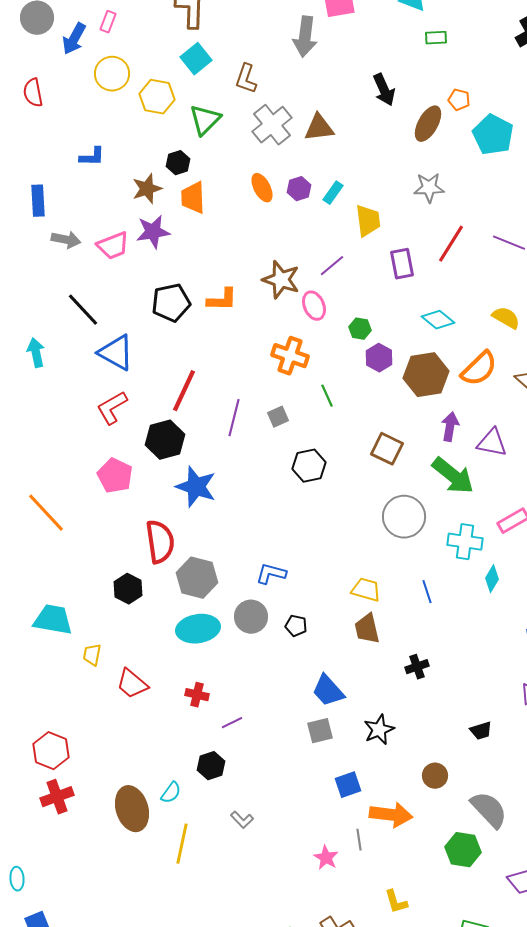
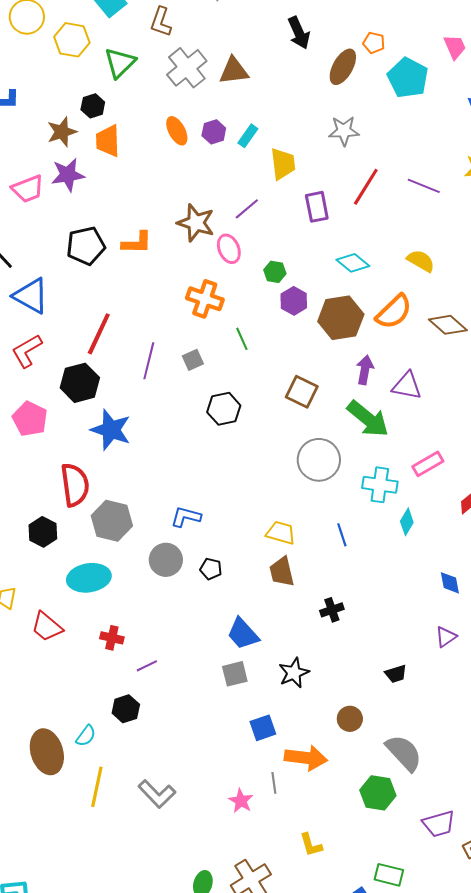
cyan ellipse: (198, 629) -> (89, 578), moved
gray L-shape: (242, 820) -> (157, 794), moved, size x1.6

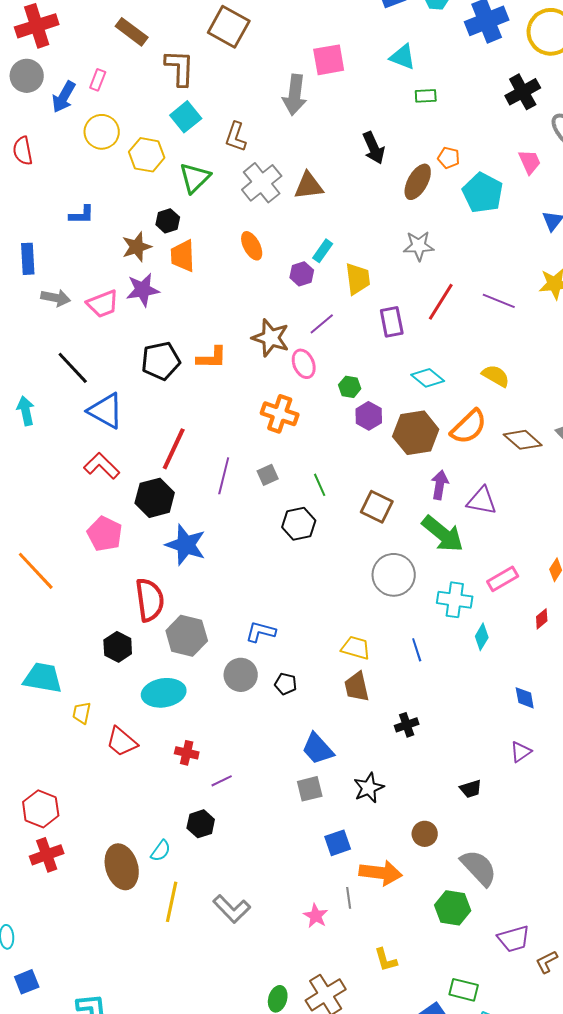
purple hexagon: (214, 132) -> (302, 274), moved
green line: (242, 339) -> (320, 485), moved
red L-shape: (27, 351) -> (102, 466), turned 75

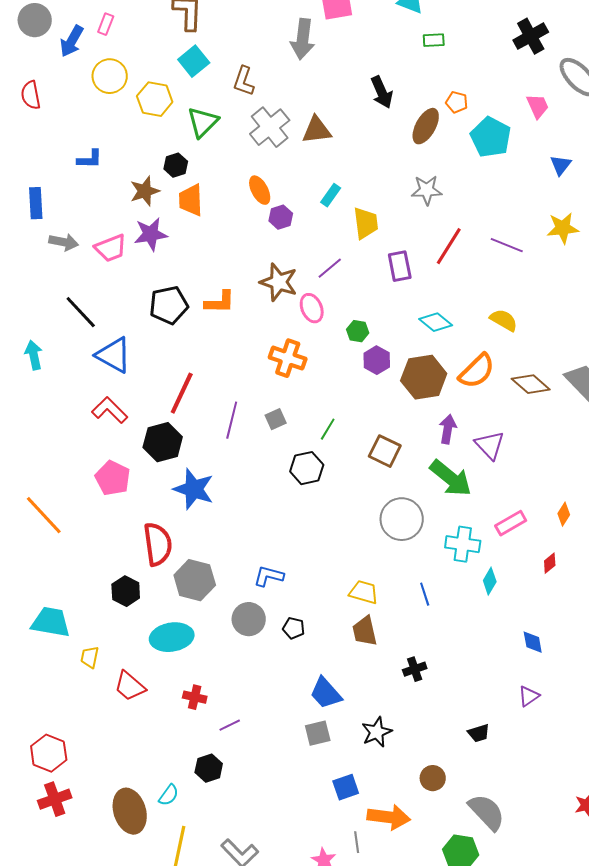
purple hexagon: (302, 274) -> (281, 217), moved
green line: (320, 485) -> (328, 429), turned 55
purple triangle: (482, 501) -> (490, 445), turned 36

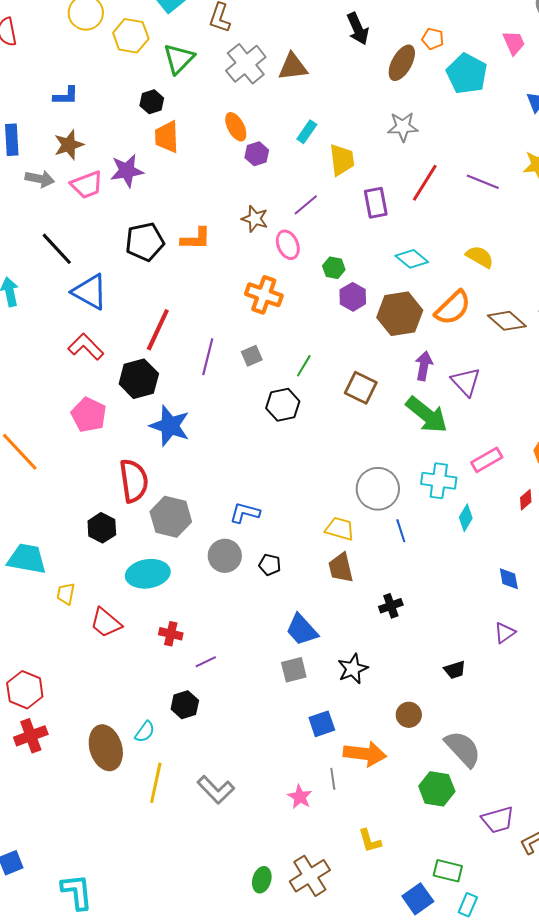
brown star: (145, 191) -> (69, 145), moved
brown star: (279, 282) -> (255, 219), size x0.7
gray circle: (402, 519) -> (378, 489), moved

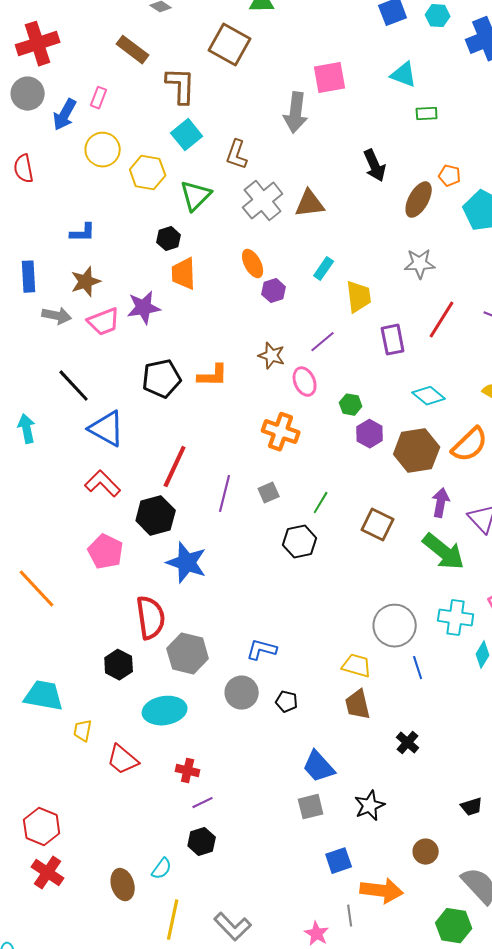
black cross: (391, 606) -> (408, 743), turned -30
purple line: (206, 662) -> (203, 803), moved
red cross: (31, 736) -> (48, 873), turned -36
brown ellipse: (106, 748) -> (123, 885), size x0.7

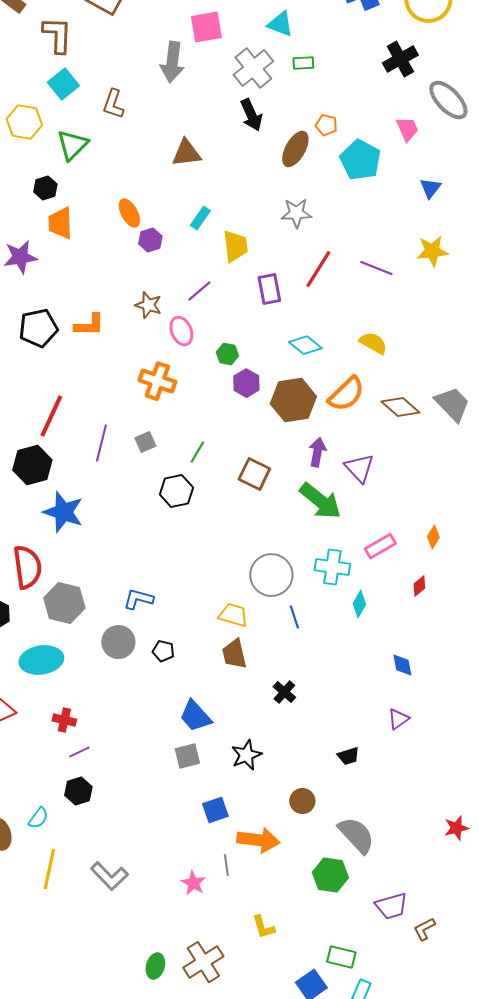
gray cross: (263, 201) -> (253, 68), moved

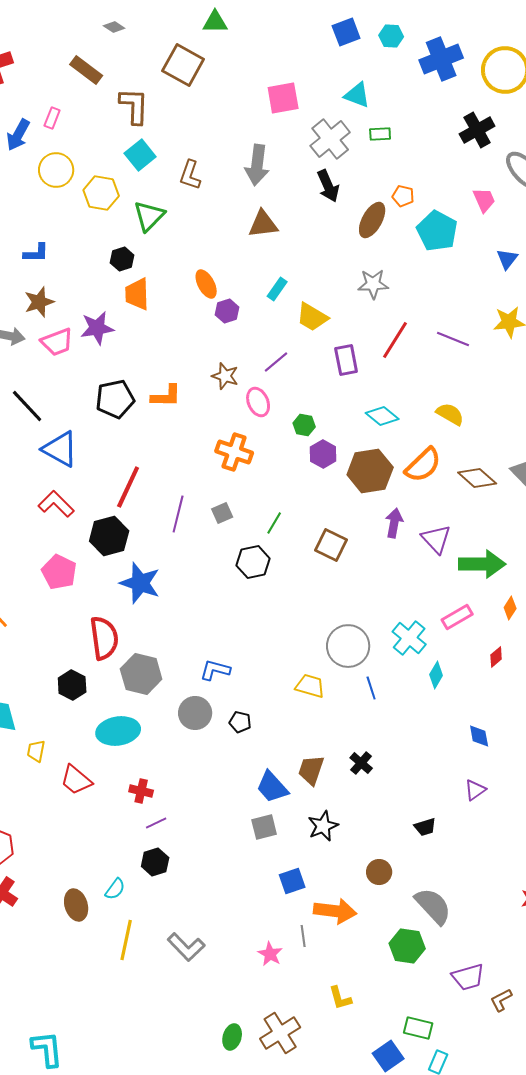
gray arrow: (172, 62) -> (257, 165), moved
yellow trapezoid: (235, 246) -> (312, 317), turned 128
green arrow: (320, 501) -> (482, 564), moved, turned -39
cyan cross: (332, 567) -> (409, 638), turned 32
brown trapezoid: (234, 654) -> (311, 770), moved, turned 32

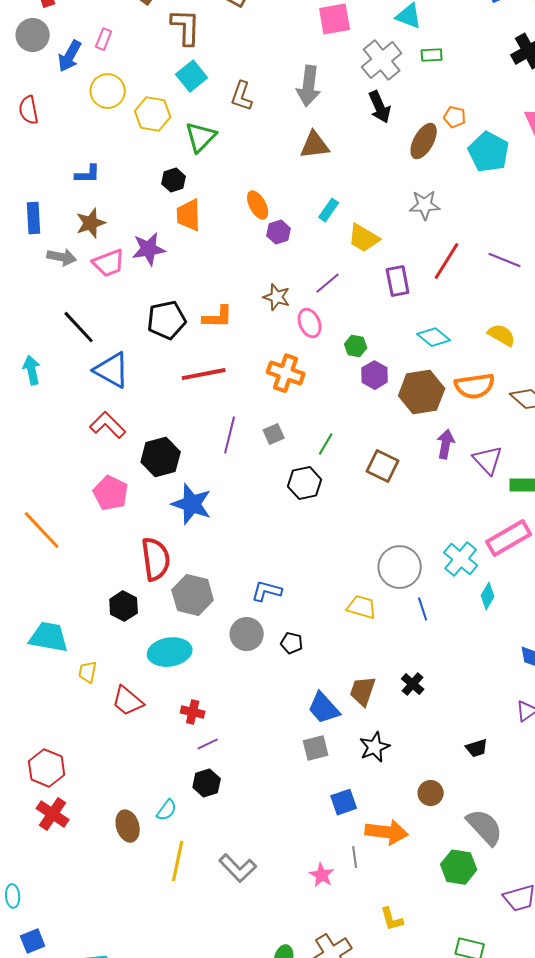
orange semicircle: (423, 465) -> (475, 386), turned 36
red line: (128, 487) -> (204, 374), moved, turned 54
pink rectangle: (457, 617) -> (509, 538), size x1.4

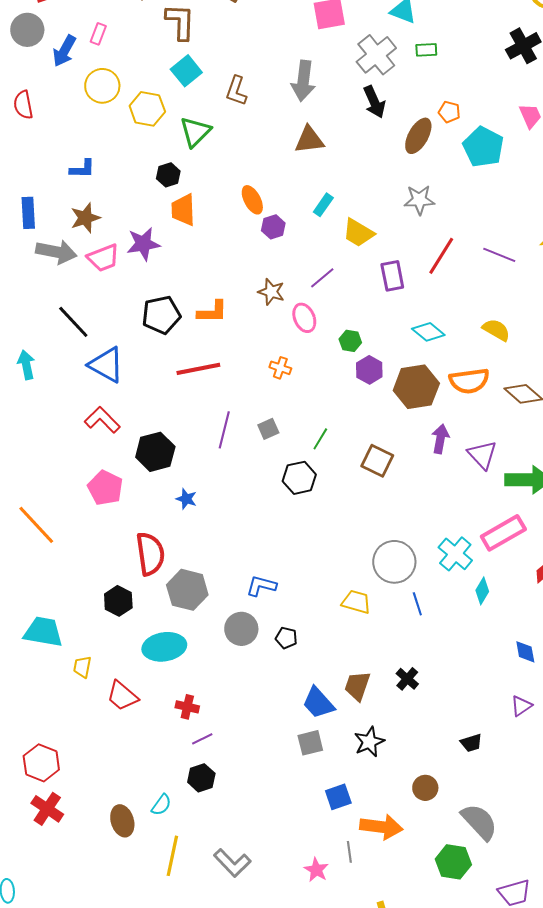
gray arrow: (62, 257) -> (56, 252), size x1.4
orange cross: (286, 373) -> (280, 368), size x0.6
blue star: (192, 504) -> (186, 499), size x0.5

